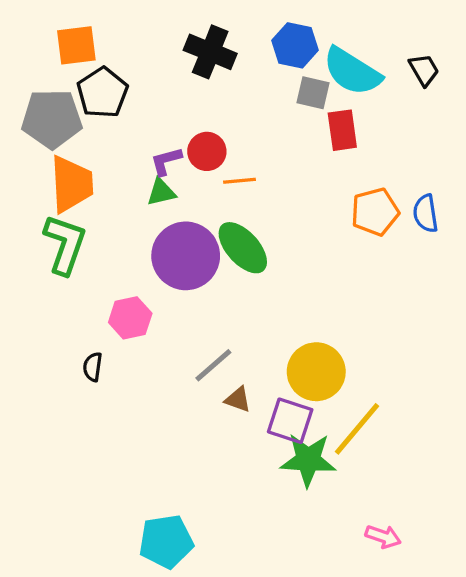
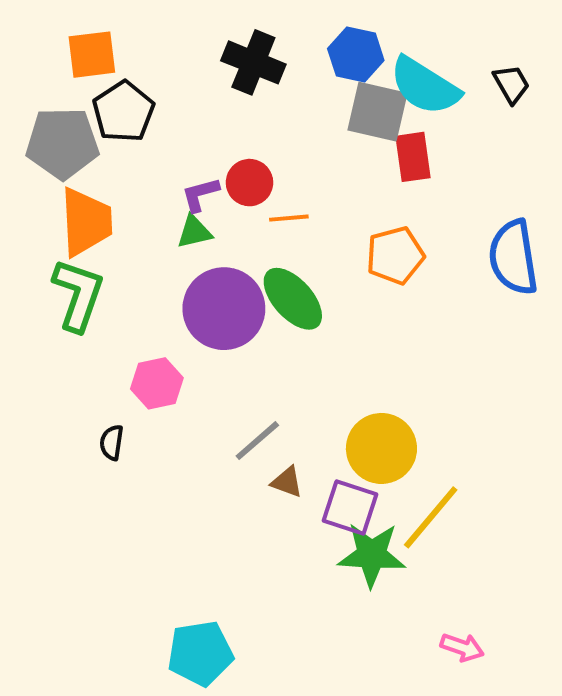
gray square: (313, 93) -> (378, 112), size x1.5
orange pentagon: (375, 212) -> (395, 255), moved
blue semicircle: (426, 213) -> (513, 257), size x1.6

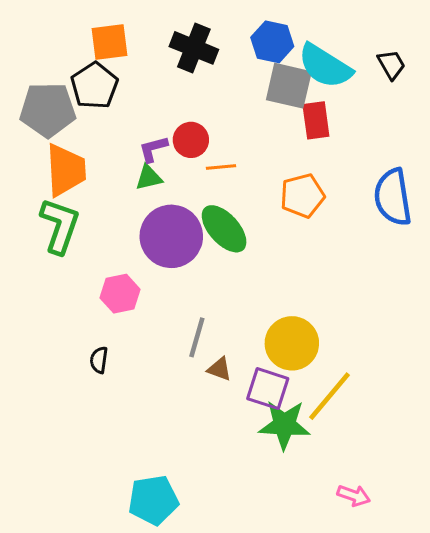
orange square: (92, 55) -> (110, 42), moved
gray line: (257, 441) -> (197, 337), turned -33
black semicircle: (112, 443) -> (99, 360), moved

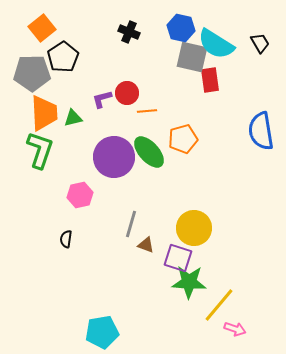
orange square: (110, 42) -> (42, 28), moved, turned -32
black cross: (194, 48) -> (129, 32), size x0.7
green triangle: (149, 178) -> (73, 118), moved
orange pentagon: (302, 196) -> (183, 139), moved
yellow line: (330, 396) -> (219, 305), moved

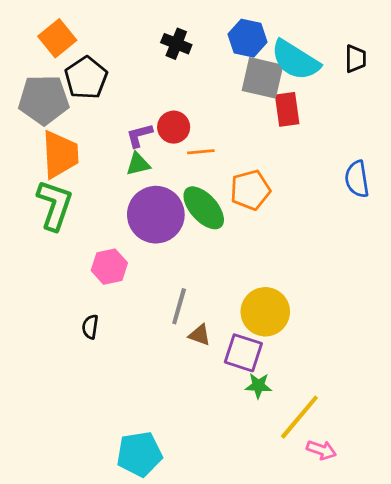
black trapezoid: (260, 43) -> (356, 59), turned 30
green triangle: (73, 118) -> (138, 164), moved
blue semicircle: (261, 131) -> (357, 179), size x0.7
green star: (189, 282) -> (258, 386), size x0.6

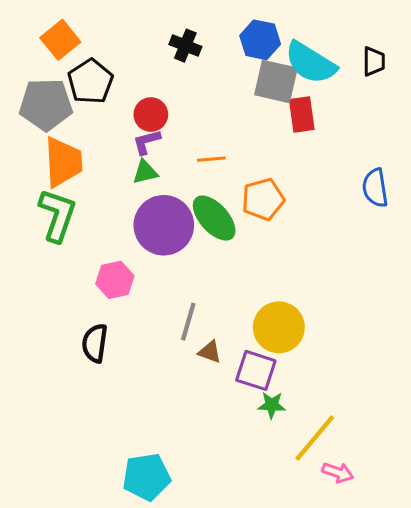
red circle: (174, 127) -> (151, 115), moved
black semicircle: (90, 327) -> (95, 343), size x1.5

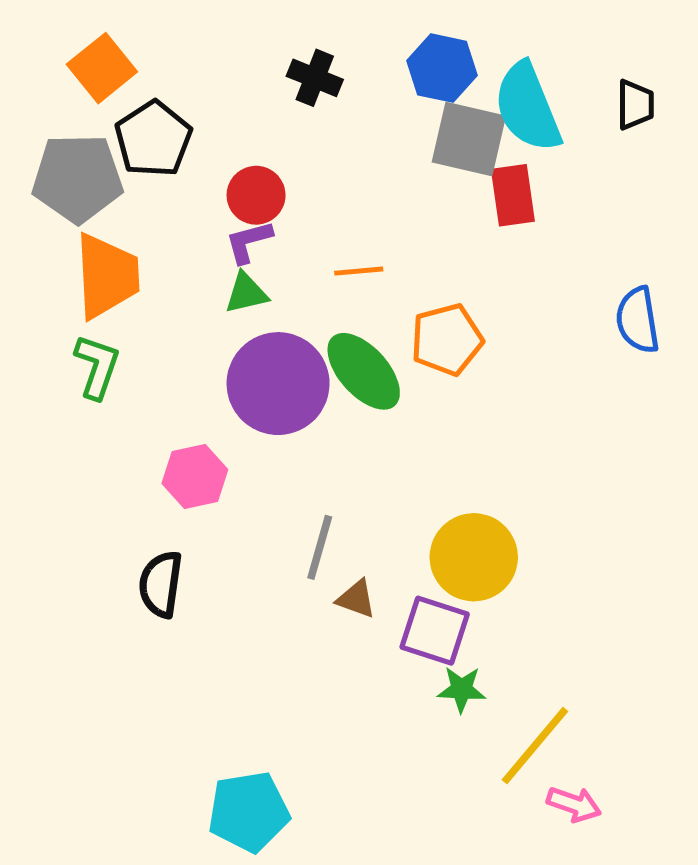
cyan semicircle: (310, 63) -> (528, 107), turned 36
green L-shape: (57, 215) -> (97, 366), size x0.7

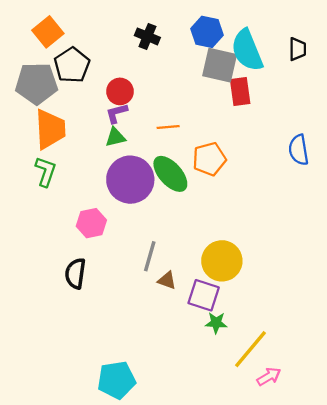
pink arrow: (574, 804) -> (269, 377), turned -50

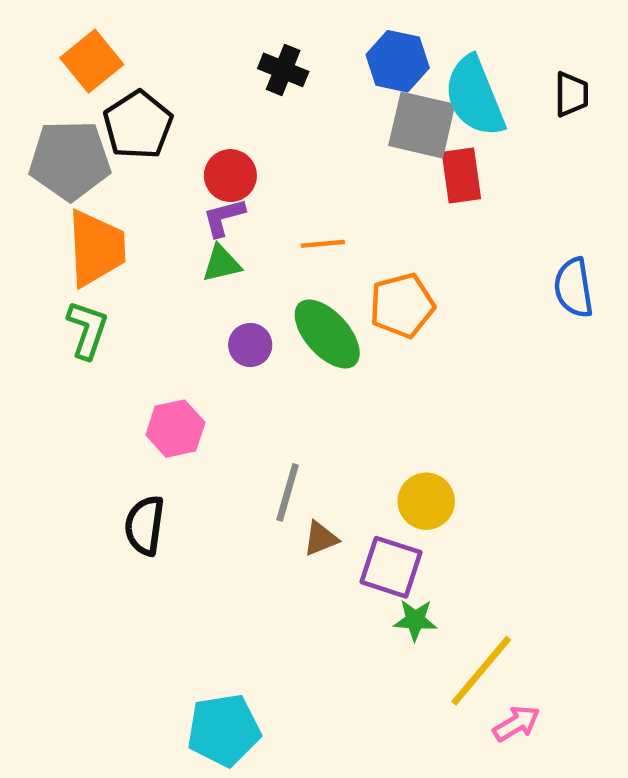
purple circle: (130, 180) -> (250, 345), size x0.5
yellow circle: (222, 261) -> (426, 501), size x0.7
brown triangle: (167, 280) -> (321, 539), turned -42

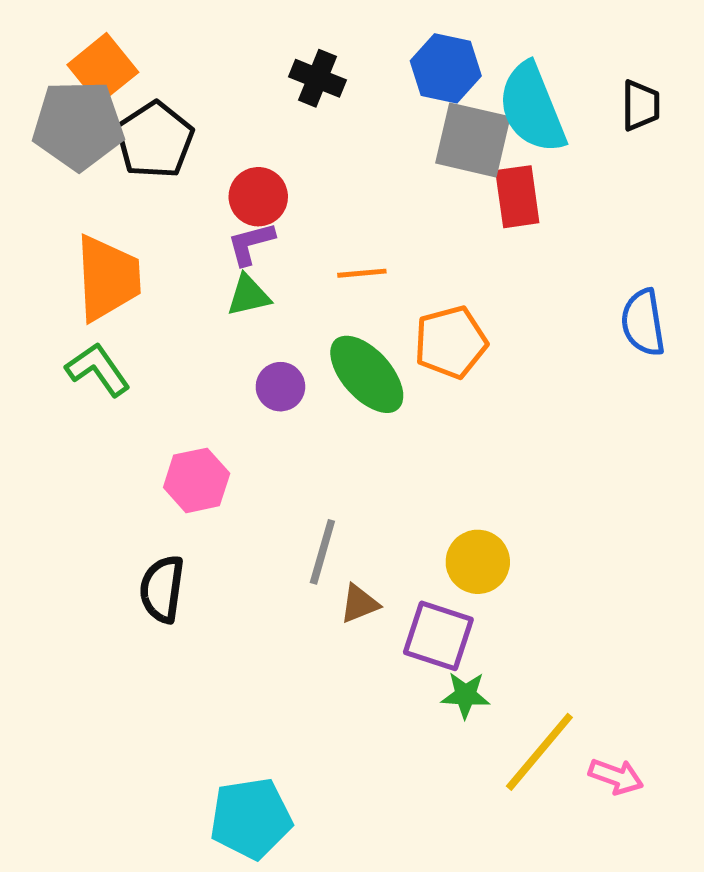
gray pentagon: (70, 160) -> (78, 125), moved
green L-shape: (87, 330) -> (98, 369), turned -54
pink arrow: (516, 723) -> (616, 776), moved, turned 51

